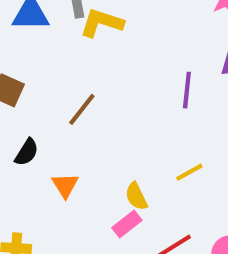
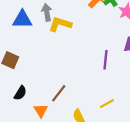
brown line: (82, 109) -> (59, 93), moved

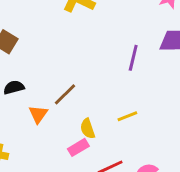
black semicircle: (20, 93) -> (14, 87), turned -144

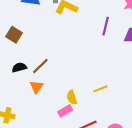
purple line: (133, 58) -> (106, 26), moved
brown line: (65, 94) -> (40, 66), moved

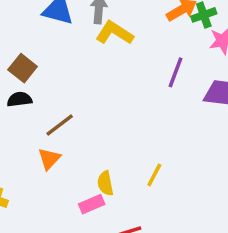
black semicircle: (19, 67) -> (20, 99), moved
yellow line: (100, 89) -> (154, 175), turned -48

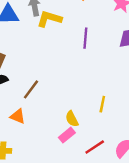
purple line: (175, 72) -> (85, 38), moved
orange triangle: (49, 159) -> (18, 116), moved, turned -35

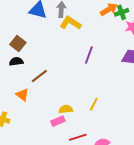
purple line: (85, 38) -> (89, 55), moved
yellow semicircle: (72, 119) -> (66, 109), turned 96

